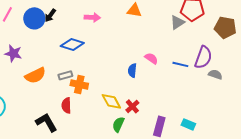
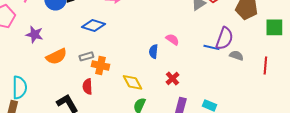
blue line: (180, 64) -> (211, 47), moved
red cross: (132, 106) -> (172, 78), moved

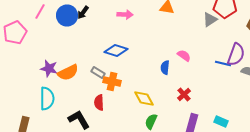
blue diamond: (93, 25) -> (116, 50), moved
purple star: (34, 34) -> (49, 68), moved
gray rectangle: (86, 56) -> (98, 72), turned 48
cyan semicircle: (19, 87) -> (47, 98), moved

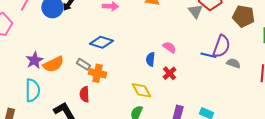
gray triangle: (210, 20) -> (195, 11), turned -35
purple star: (49, 68) -> (34, 60), turned 30
red cross: (184, 94) -> (169, 73), moved
yellow diamond: (144, 98) -> (141, 90), moved

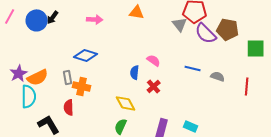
purple semicircle: (221, 46) -> (206, 33), moved, turned 115
gray rectangle: (83, 64) -> (68, 77), turned 48
cyan semicircle: (32, 90) -> (29, 96), moved

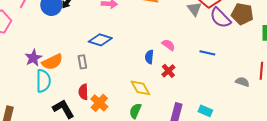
gray semicircle: (218, 76) -> (242, 82), moved
orange cross: (82, 86) -> (99, 103), moved, turned 30

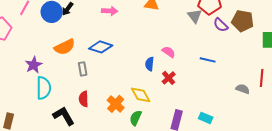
purple semicircle: (220, 18) -> (221, 25), size x0.7
orange semicircle: (52, 62) -> (65, 47), moved
orange cross: (99, 103) -> (116, 104), moved

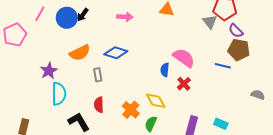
brown pentagon: (243, 21) -> (239, 50), moved
pink semicircle: (169, 52) -> (184, 58), size x1.6

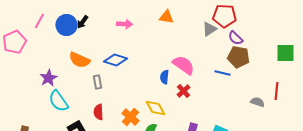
gray triangle: (210, 22) -> (209, 29), turned 35
orange semicircle: (80, 53) -> (79, 60), turned 50
cyan semicircle: (59, 94) -> (58, 101), turned 145

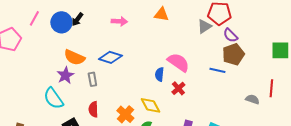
brown pentagon: (238, 57) -> (233, 54), turned -30
purple star: (48, 78) -> (65, 75), moved

